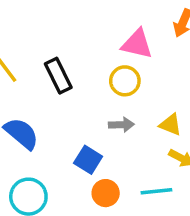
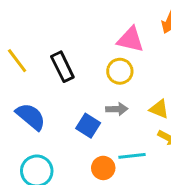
blue square: (88, 160) -> (88, 126), moved
cyan line: (156, 191) -> (132, 156), moved

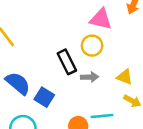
black rectangle: (62, 67) -> (67, 62), moved
blue square: (88, 126) -> (44, 97), moved

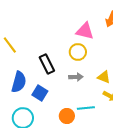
black rectangle: (67, 62) -> (47, 64), moved
blue semicircle: (18, 83) -> (19, 82), turned 65

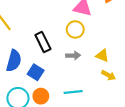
cyan line: (86, 108) -> (73, 92), moved
orange circle: (67, 116) -> (41, 96), moved

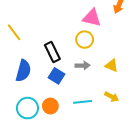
blue square: (36, 72) -> (57, 76), moved
yellow arrow: (109, 75) -> (112, 97), moved

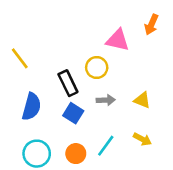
yellow circle: (85, 40) -> (97, 68), moved
cyan line: (83, 102) -> (106, 146), turned -48
orange circle: (50, 106) -> (76, 154), moved

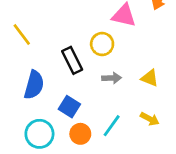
blue square: (73, 113) -> (69, 107), moved

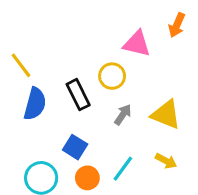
gray arrow: (112, 78) -> (123, 115), turned -54
yellow triangle: (150, 78) -> (166, 115), size x1.5
blue semicircle: (34, 85) -> (35, 104), moved

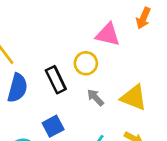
gray arrow: (123, 115) -> (95, 97), turned -78
blue square: (75, 147) -> (53, 126), turned 30

